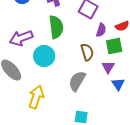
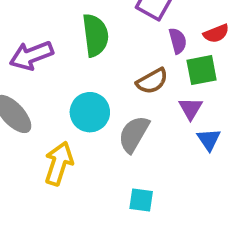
purple semicircle: (101, 30) -> (178, 41), turned -32
brown semicircle: (87, 52) -> (152, 81), turned 78
cyan circle: (44, 56) -> (90, 112), moved

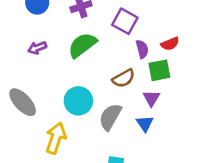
green semicircle: (95, 35) -> (82, 45), turned -120
purple arrow: (31, 55) -> (37, 48), moved, size x0.6
blue triangle: (209, 140) -> (145, 123), moved

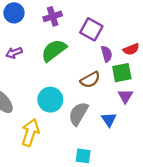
purple triangle: (151, 98) -> (125, 96), moved

